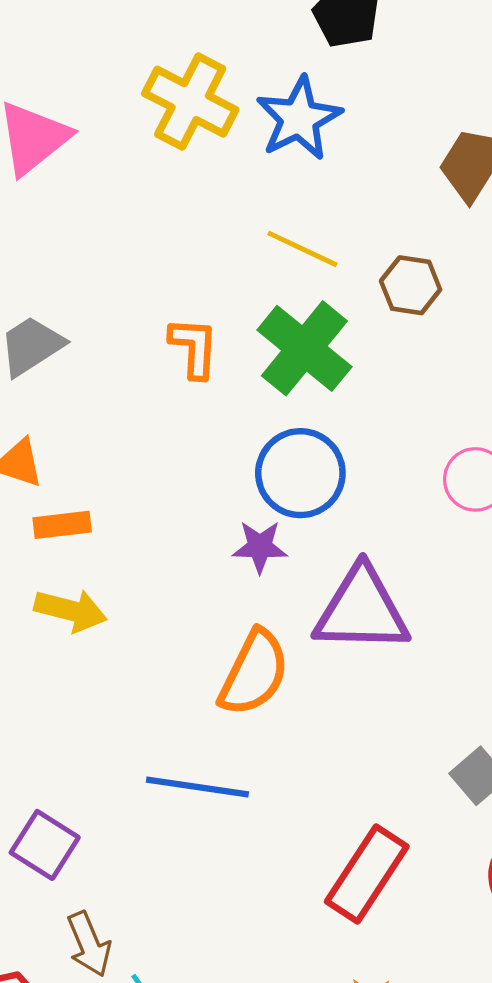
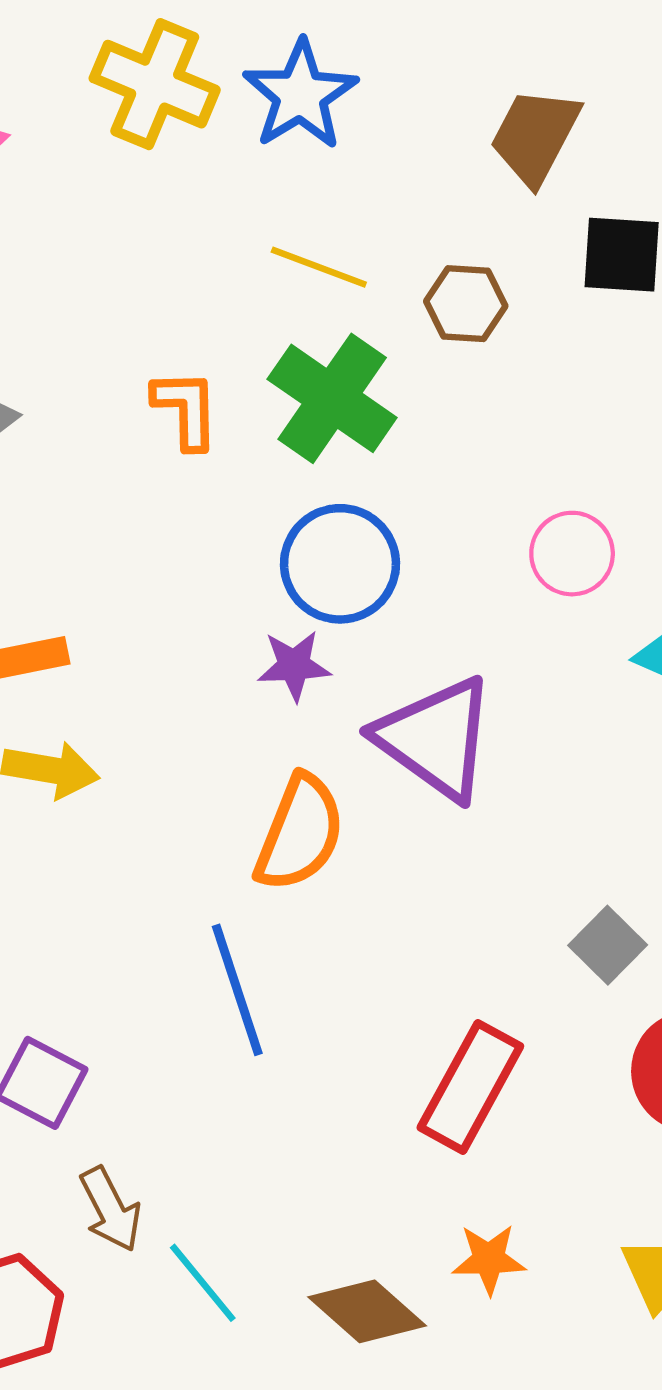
purple triangle: (362, 610) -> (436, 738), turned 39
blue line: (197, 787) -> (237, 990), turned 68

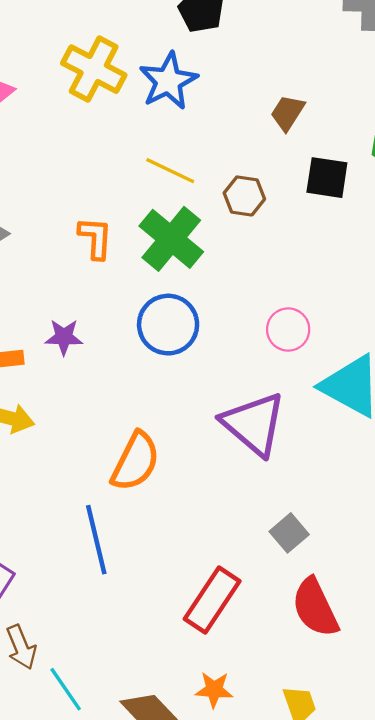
brown trapezoid: (535, 136) -> (288, 113), size x0.7
purple star: (294, 665) -> (64, 337), moved
purple triangle: (436, 738) -> (254, 424), moved

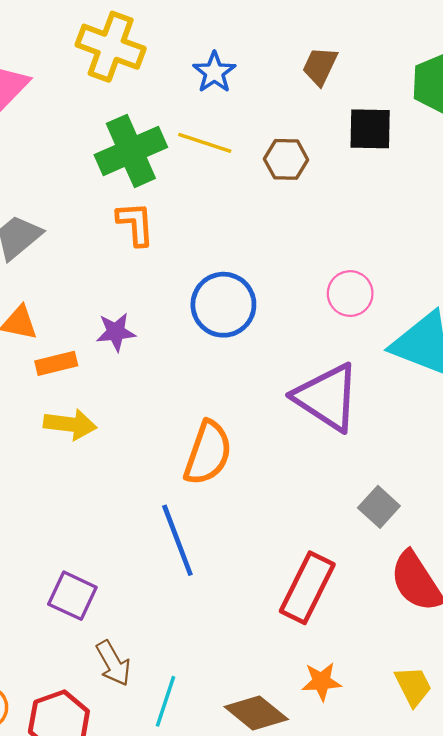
blue star: (168, 81) -> (214, 72), moved, size x0.7
green cross: (171, 239) -> (131, 151), moved, turned 34
cyan line: (66, 689) -> (166, 701), turned 60

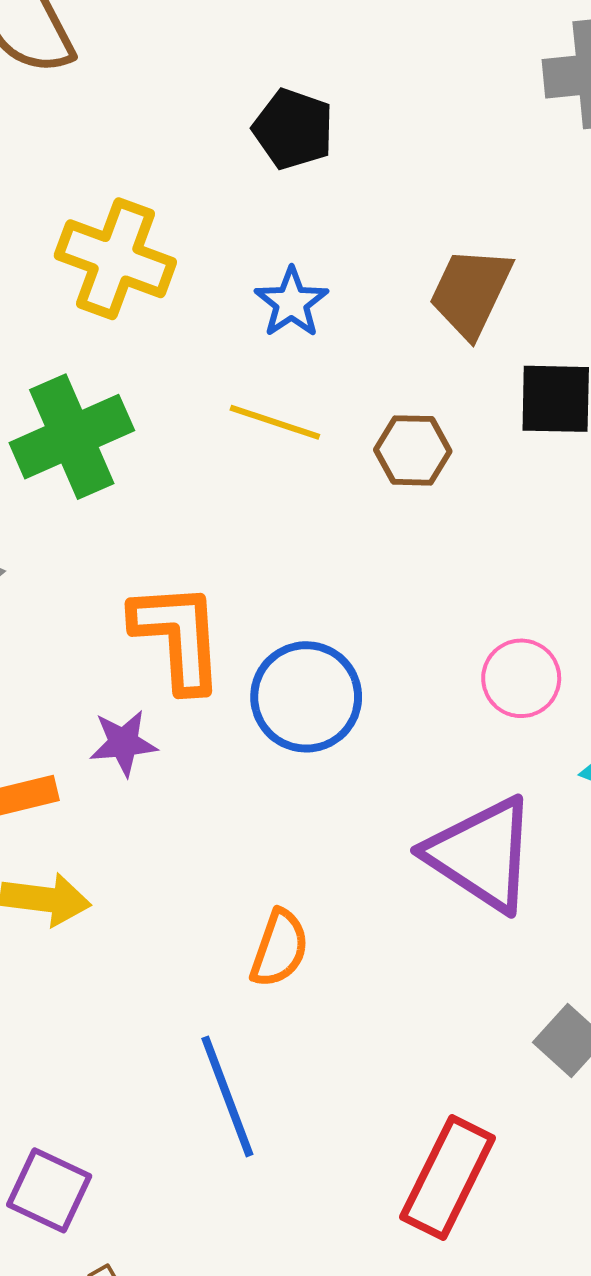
brown trapezoid: (320, 66) -> (471, 292), size x1.4
green cross: (131, 151) -> (72, 437), moved
orange L-shape: (135, 224) -> (178, 637), moved, size x1.5
orange semicircle: (208, 453) -> (279, 948), size x0.7

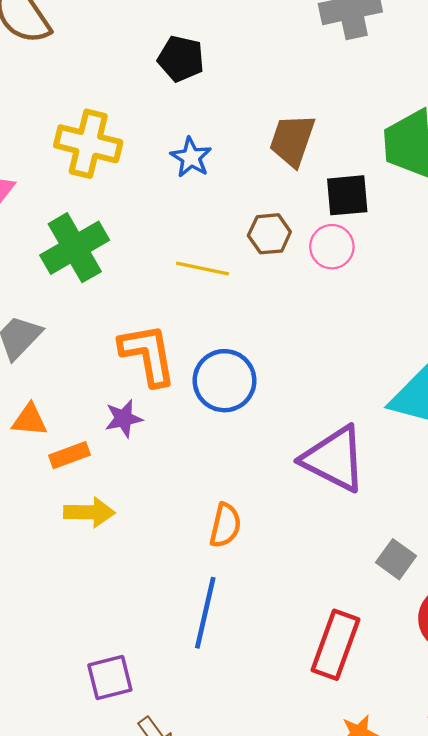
yellow line: (275, 422) -> (203, 269), moved
pink circle: (521, 678) -> (332, 247), moved
blue line: (227, 1096) -> (205, 613), turned 40
purple square: (49, 1190) -> (110, 677), turned -33

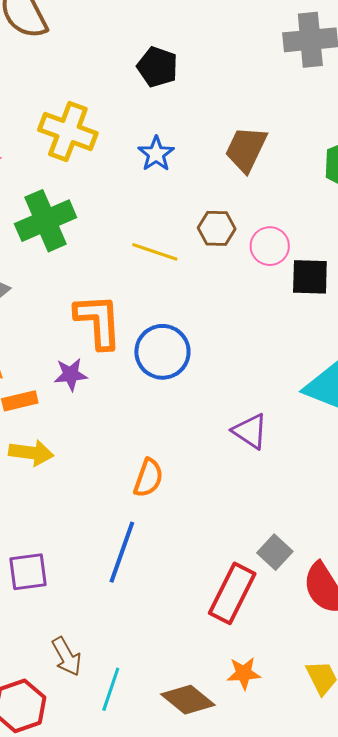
black square: (347, 195) -> (310, 277), moved
purple triangle: (334, 459) -> (250, 431), size x0.6
gray square: (396, 559) -> (275, 552), moved
purple square: (110, 677) -> (28, 572), moved

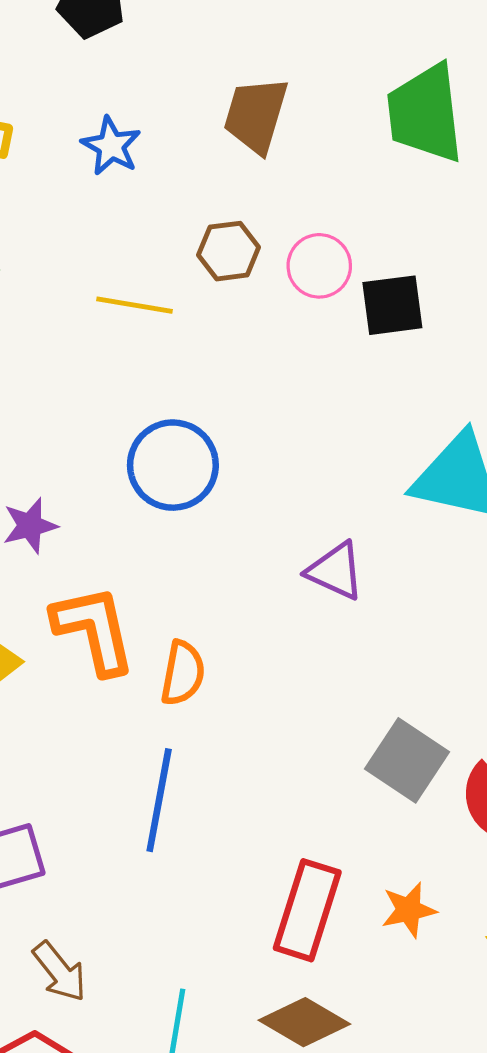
orange L-shape: (98, 321) -> (94, 630), moved
gray square: (275, 552) -> (407, 760), size x1.4
red rectangle: (232, 593) -> (307, 910), moved
brown arrow: (67, 657) -> (60, 972), moved
orange star: (244, 673) -> (409, 910), moved

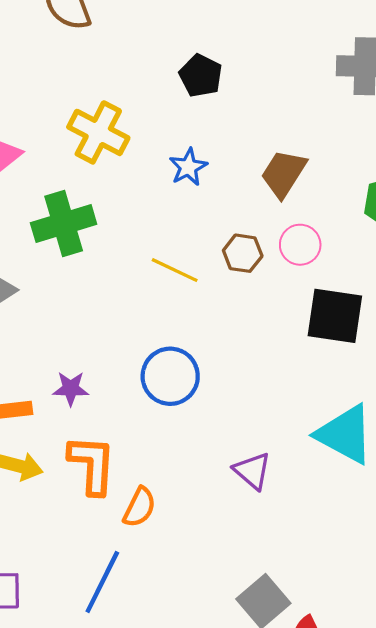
pink circle: (319, 266) -> (300, 245), moved
black square: (392, 305) -> (335, 316), size x1.4

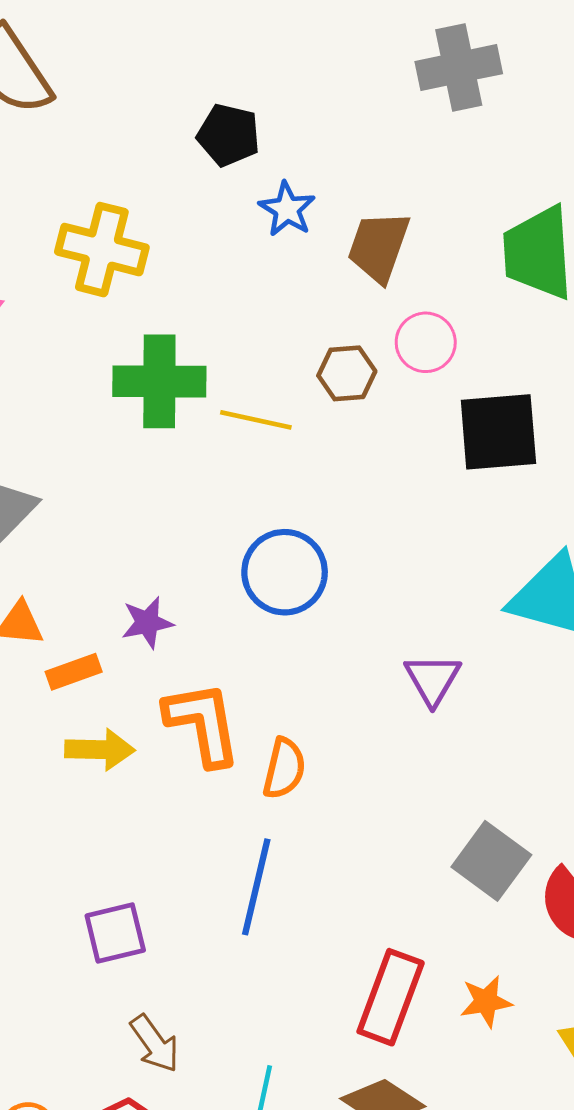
blue star: (188, 167) -> (287, 209), moved
green cross: (64, 223) -> (159, 381), moved, turned 30
purple triangle: (252, 471) -> (433, 679), turned 33

